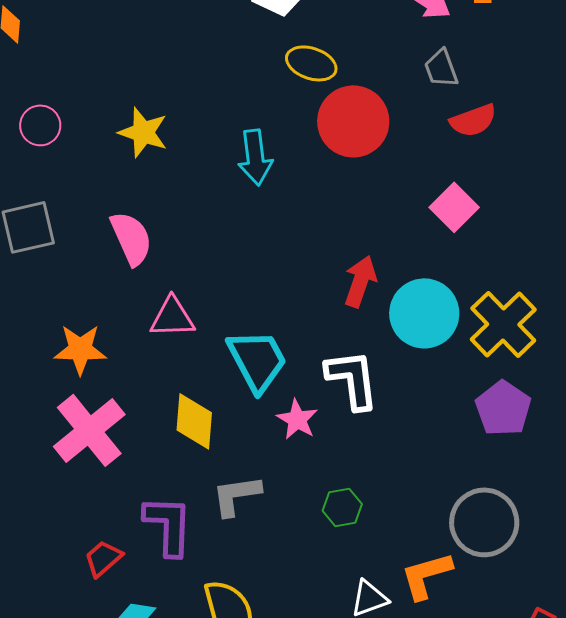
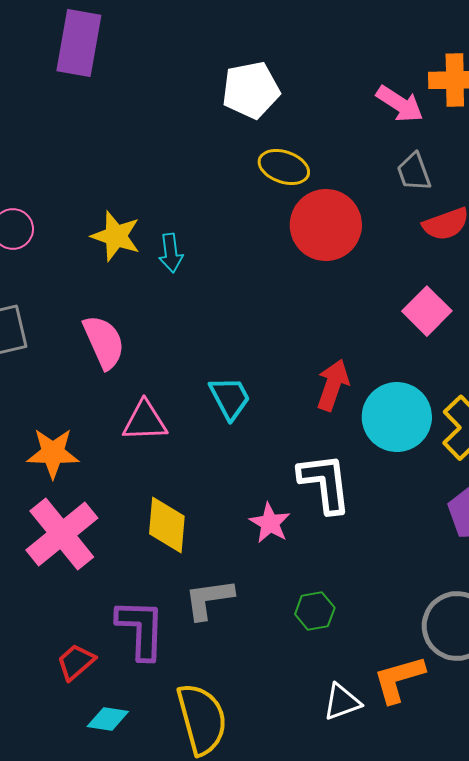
cyan arrow: (255, 157) -> (171, 253), moved, size x0.7
cyan trapezoid: (257, 360) -> (230, 398), moved, size x0.7

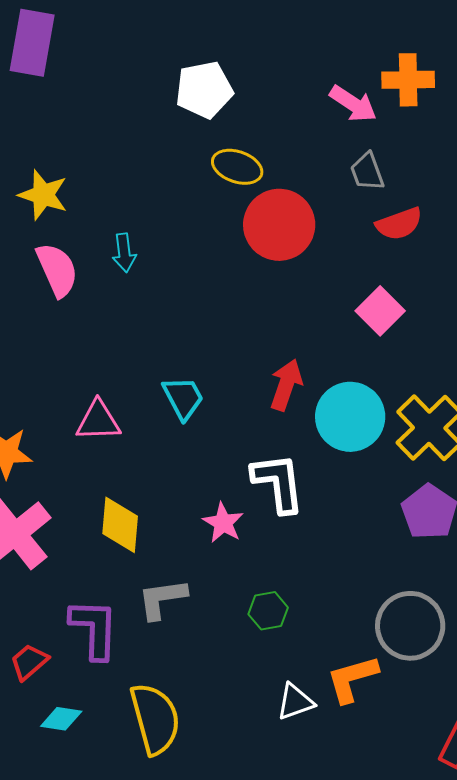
yellow star: (116, 236) -> (43, 195), moved
pink semicircle: (104, 342) -> (57, 270), moved

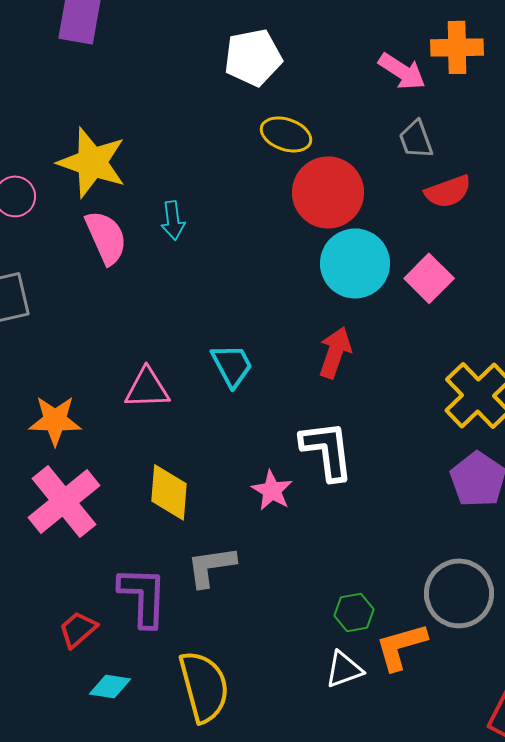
yellow star: (43, 195) -> (92, 162), size x1.4
cyan circle: (350, 417) -> (355, 263), moved
green hexagon: (268, 611) -> (354, 612), moved

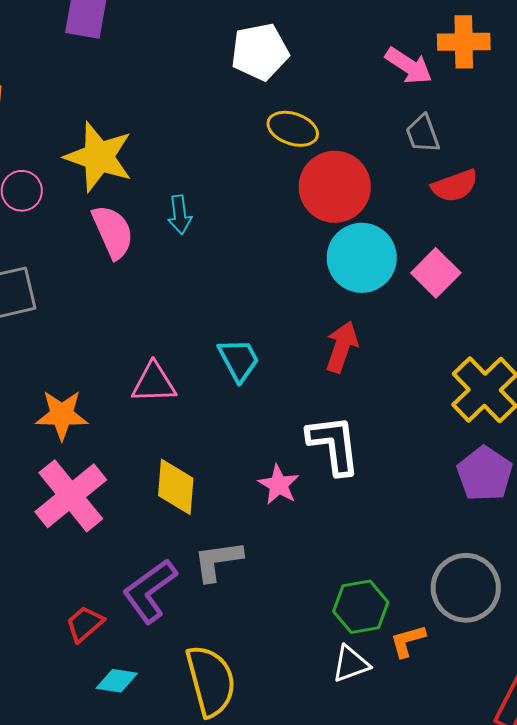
purple L-shape: (143, 596) -> (150, 591), turned -128
green hexagon: (354, 612) -> (361, 607), size x1.4
orange L-shape: (401, 646) -> (408, 641), size x0.7

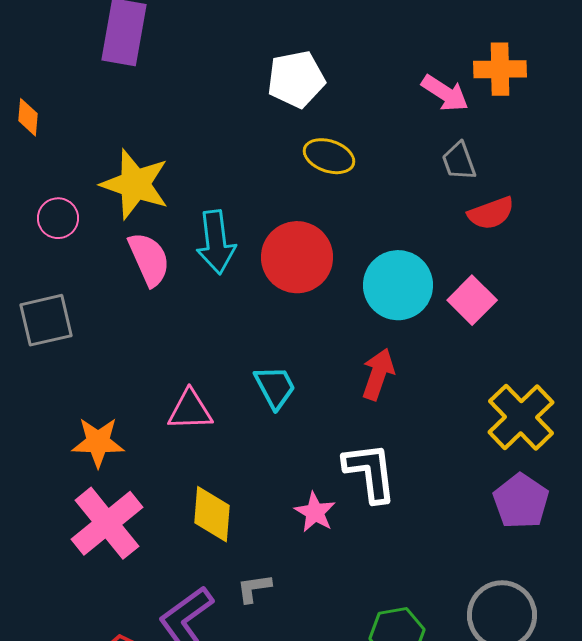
red circle: (335, 187) -> (297, 257), moved
cyan arrow: (180, 215) -> (216, 242), size x1.6
gray L-shape: (218, 561) -> (254, 588), size x0.7

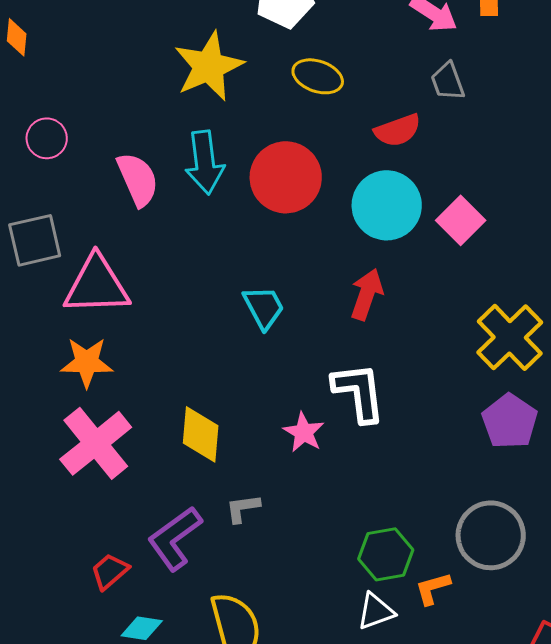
yellow star: (135, 184) -> (209, 66), moved, turned 30
red semicircle: (491, 213) -> (398, 130), moved
pink triangle: (190, 410) -> (97, 285), moved, size x1.5

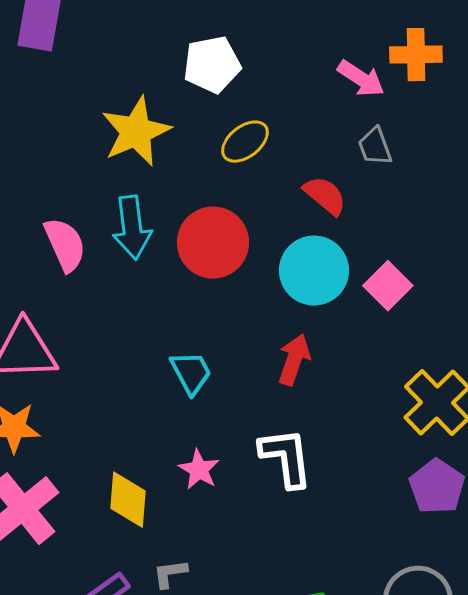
yellow ellipse: (318, 76) -> (245, 142), turned -57
red semicircle: (398, 130) -> (325, 196), turned -120
pink star: (304, 432) -> (199, 470), moved

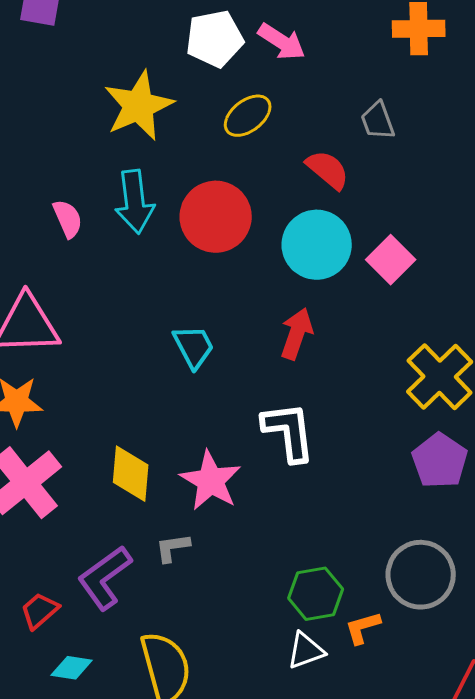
pink arrow: (361, 79) -> (282, 42), moved
pink semicircle: (65, 245) -> (68, 219), size x0.7
pink star: (199, 470) -> (211, 481), moved, size x1.5

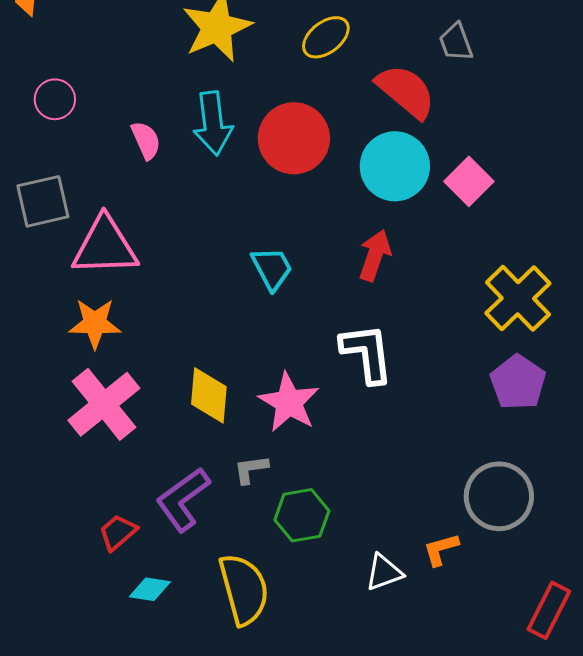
red semicircle: (328, 170) -> (406, 91), size x1.4
green hexagon: (316, 594) -> (302, 515), moved

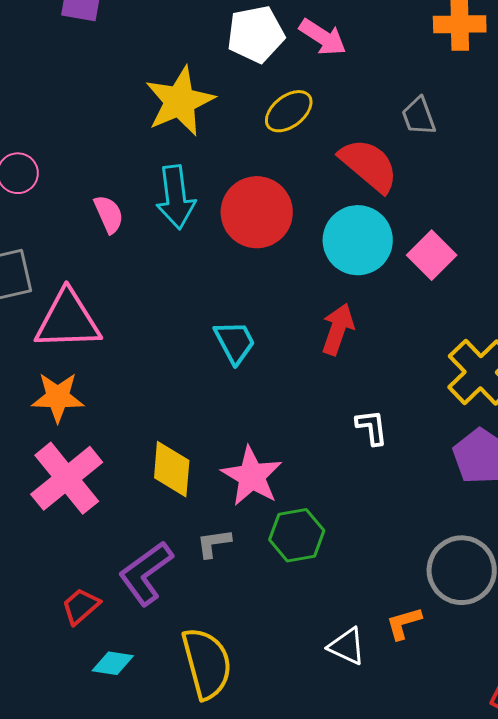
white L-shape: (367, 353) -> (372, 427), moved, size x0.6
green hexagon: (302, 515) -> (297, 535), moved
white triangle: (384, 572) -> (347, 646), turned 45

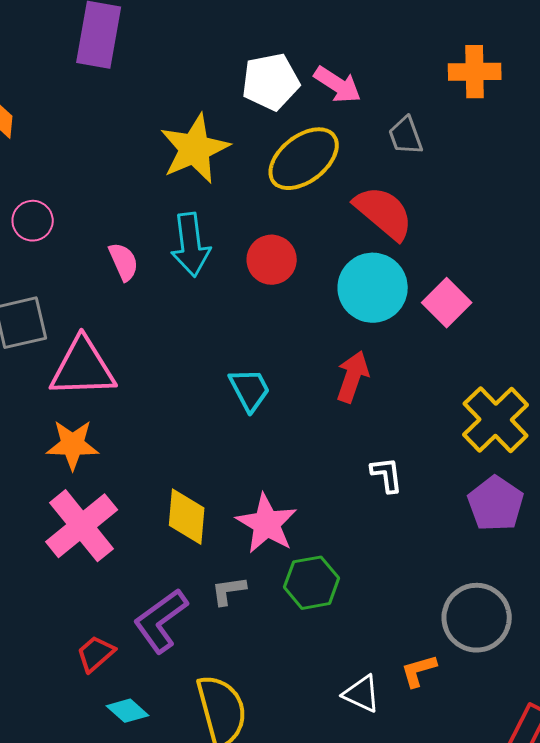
yellow ellipse: (289, 111) -> (304, 159), size x1.5
gray trapezoid: (419, 116) -> (406, 136), moved
red circle: (257, 212) -> (272, 260), size x0.7
cyan diamond: (113, 663) -> (128, 711), turned 33

